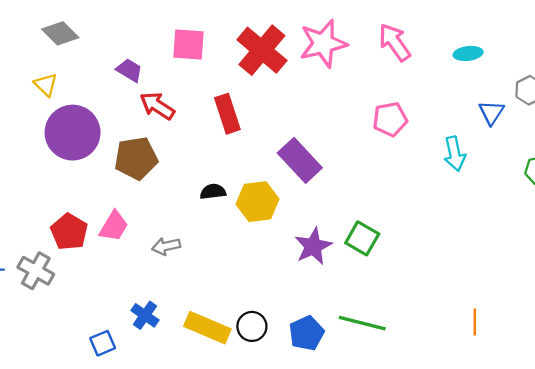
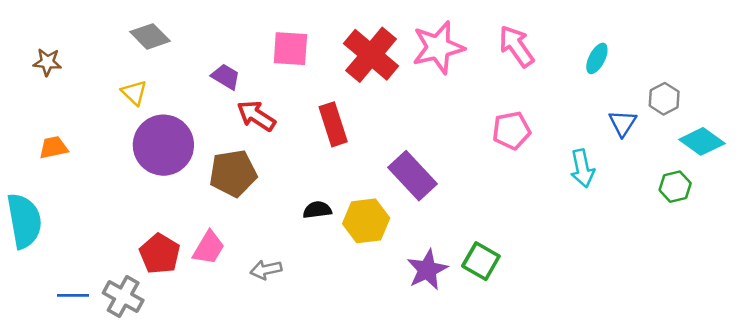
cyan ellipse: (468, 53) -> (597, 58), turned -56

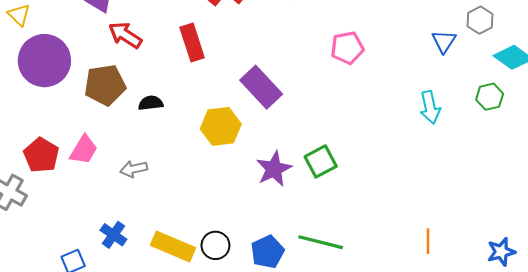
cyan arrow: (582, 168) -> (430, 107), moved
black semicircle: (317, 210) -> (151, 103), moved
green square: (481, 261) -> (321, 161), turned 32

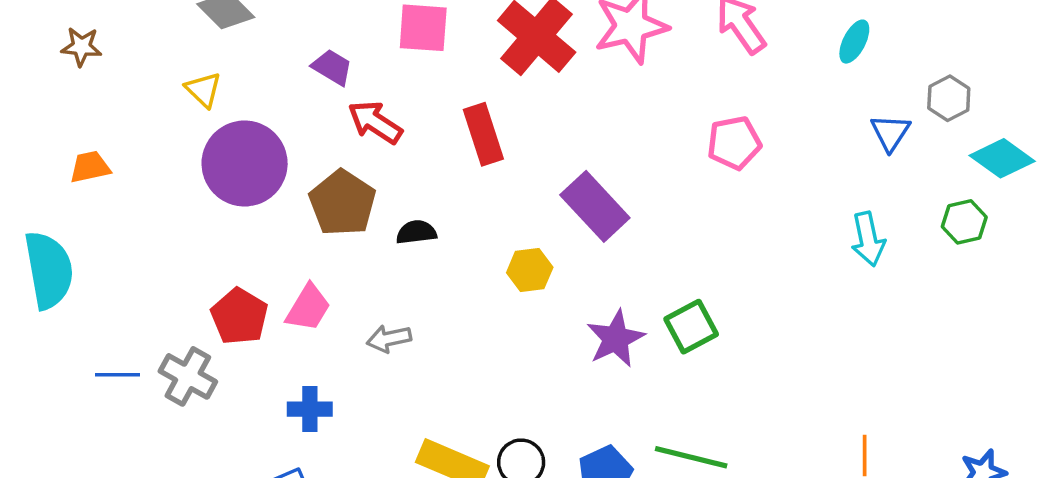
brown pentagon: (105, 85) -> (342, 203), turned -30
yellow hexagon: (221, 126) -> (530, 270), size x0.7
blue cross: (113, 235) -> (310, 409), moved, turned -35

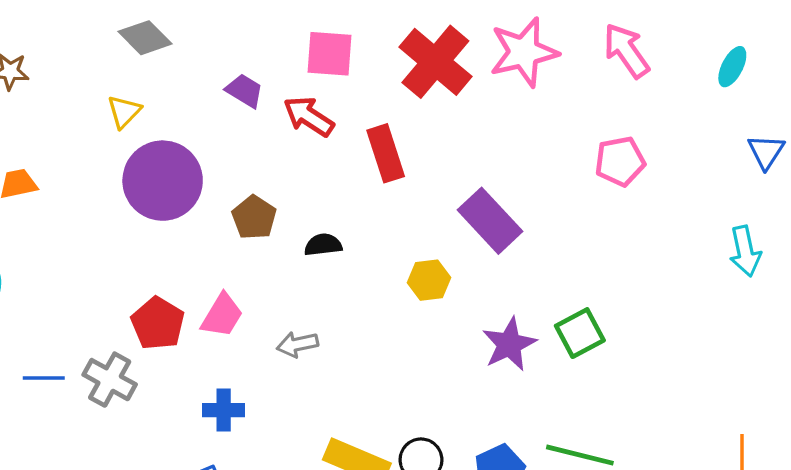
yellow triangle: (203, 90) -> (124, 112), turned 30
red arrow: (375, 122) -> (309, 116), moved
brown pentagon: (342, 203) -> (254, 217), size x0.7

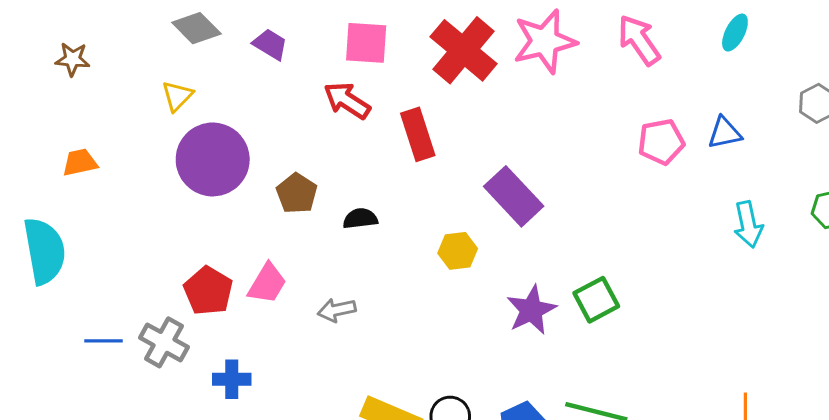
cyan ellipse: (732, 67) -> (735, 33), moved
purple trapezoid: (244, 91) -> (270, 44), moved
blue triangle: (766, 152) -> (725, 133), moved, turned 45
pink pentagon: (620, 161) -> (661, 142), moved
blue cross: (224, 410) -> (232, 379), moved

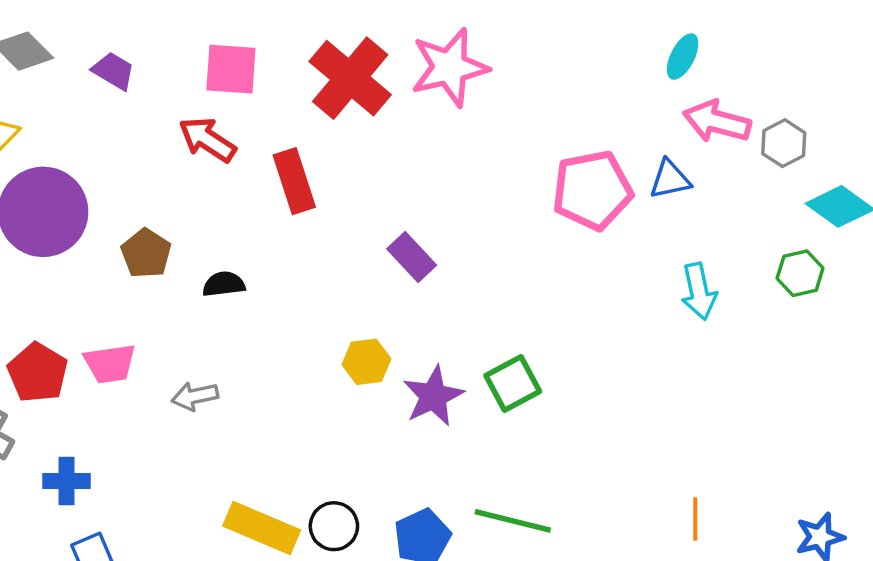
pink arrow: (639, 40) -> (717, 122), moved, turned -40
pink pentagon: (661, 142) -> (592, 190), size x1.4
purple rectangle: (514, 196) -> (412, 257), size x0.7
yellow hexagon: (458, 251) -> (366, 362), moved
pink trapezoid: (267, 283) -> (110, 364), turned 51

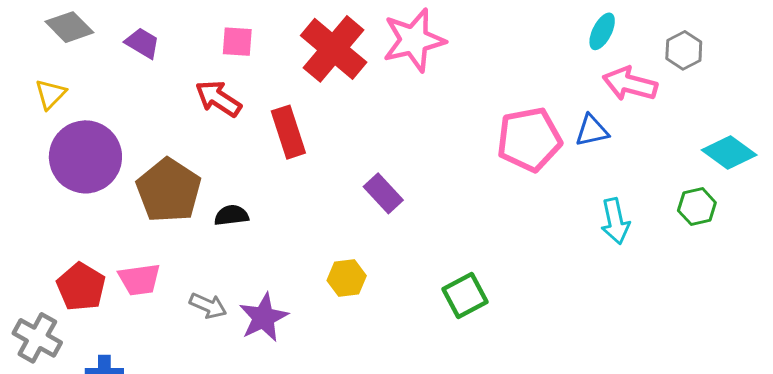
pink square: (231, 69) -> (237, 42), size x0.7
gray hexagon: (784, 143) -> (684, 50), moved
brown pentagon: (146, 253) -> (169, 190), size x1.6
gray arrow: (195, 396) -> (208, 306), turned -144
purple star: (433, 396) -> (264, 317), moved

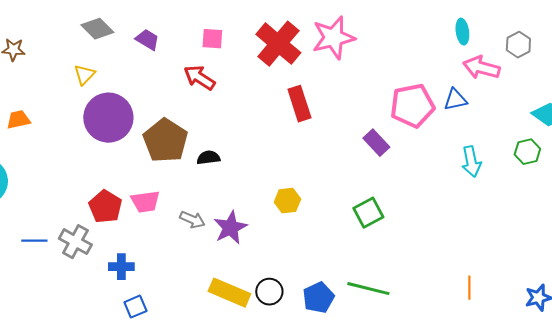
cyan ellipse: (602, 31) -> (462, 32), turned -35
red rectangle: (288, 132) -> (299, 104), moved
purple rectangle: (383, 193) -> (376, 143), moved

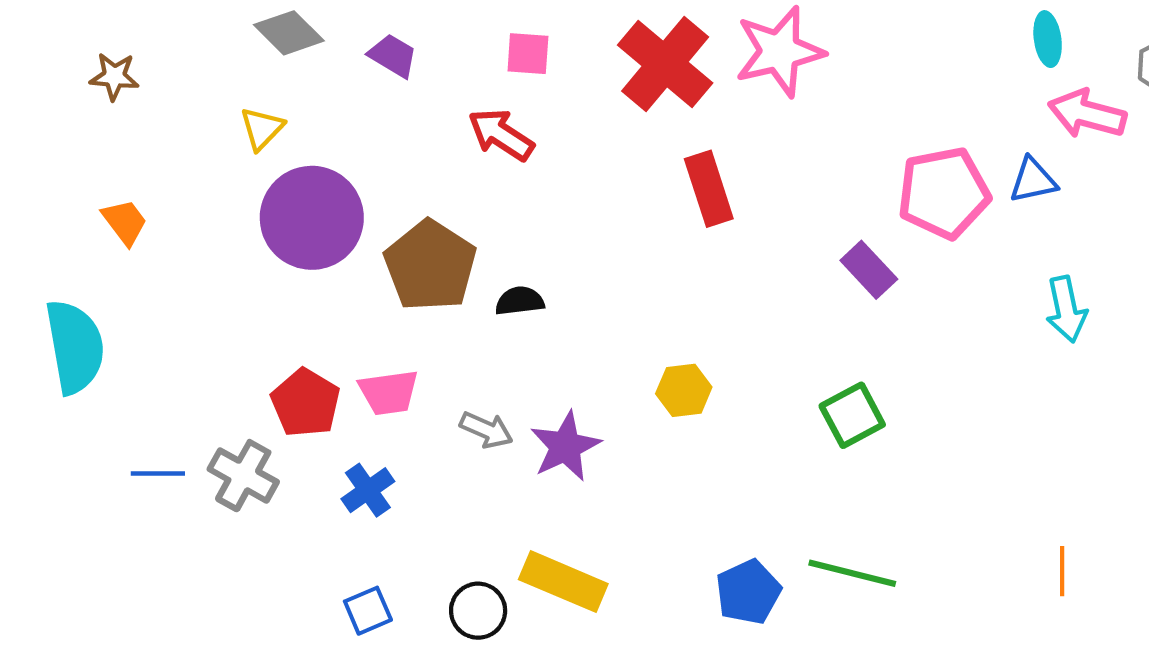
orange trapezoid: (18, 120) -> (125, 222), turned 65
blue cross: (121, 267) -> (368, 490), moved, turned -35
black circle: (269, 292) -> (478, 611), moved

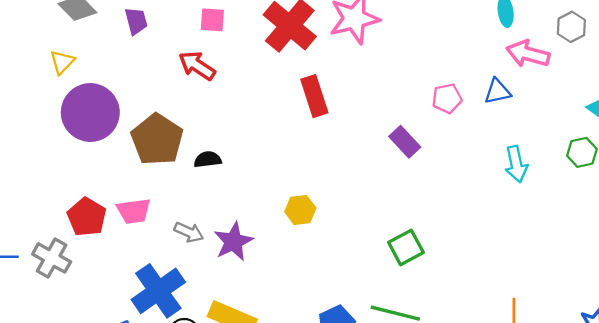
purple trapezoid: (393, 56) -> (136, 21), turned 44
pink pentagon: (944, 193) -> (447, 98), size x0.6
green square: (852, 415) -> (406, 247), moved
blue cross: (368, 490) -> (158, 291), moved, size x1.8

